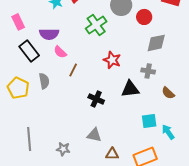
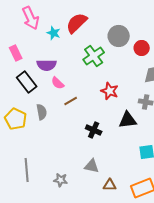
brown line: (73, 70) -> (71, 101), turned 32

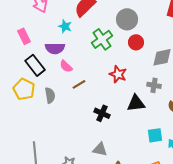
cyan star: (54, 33) -> (65, 26), moved
red circle: (142, 48) -> (136, 42), moved
yellow pentagon: (16, 119) -> (24, 89), moved

